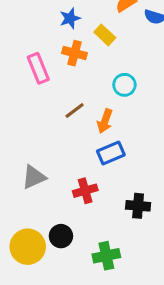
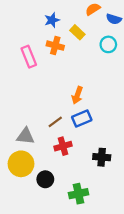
cyan circle: (124, 85) -> (108, 44), moved
brown line: (75, 111) -> (55, 122), moved
gray triangle: (34, 177) -> (25, 136), turned 30
yellow circle: (28, 247) -> (21, 164), moved

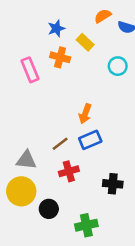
cyan circle: (108, 44) -> (118, 66), moved

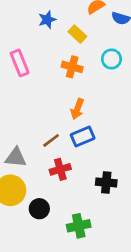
orange cross: (60, 57) -> (72, 67), moved

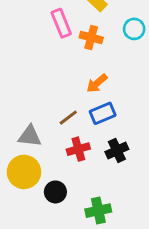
pink rectangle: (20, 63) -> (61, 23), moved
orange arrow: (77, 109) -> (97, 83), turned 30
black cross: (106, 182) -> (117, 150), moved, turned -30

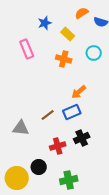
pink rectangle: (61, 23) -> (27, 49), moved
orange arrow: (97, 83) -> (79, 92), moved
red cross: (78, 149) -> (58, 146), moved
yellow circle: (24, 172) -> (17, 178), moved

